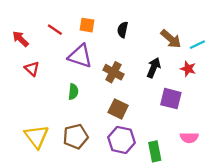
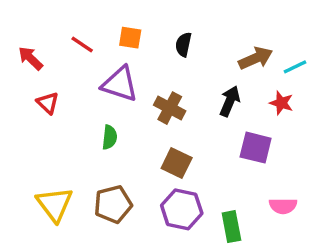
brown arrow: (171, 39) -> (256, 58), turned -65

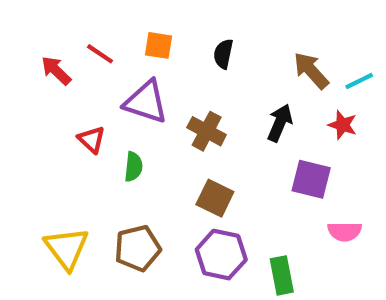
red arrow: (31, 58) -> (56, 71), moved
brown arrow: (256, 58) -> (311, 71), turned -108
red triangle: (48, 103) -> (92, 140), moved
pink semicircle: (283, 206) -> (345, 232), moved

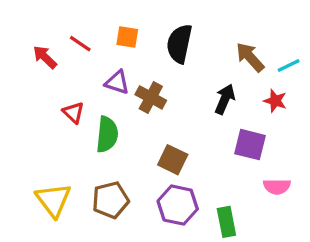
black semicircle: (223, 54) -> (179, 44), size x1.6
purple triangle: (146, 102) -> (117, 82), size x0.7
brown cross: (207, 131) -> (151, 97), moved
green semicircle: (133, 167) -> (107, 134), size x1.5

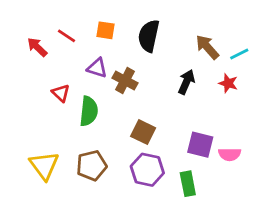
purple square: (250, 145) -> (200, 145), moved

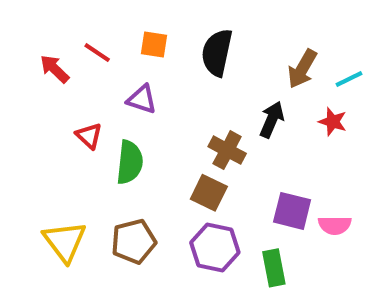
brown arrow: (207, 47) -> (302, 69), turned -108
brown cross: (125, 80) -> (227, 150), moved

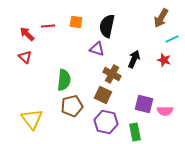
red line: (97, 53) -> (48, 26), turned -40
brown arrow: (302, 69) -> (161, 18), moved
purple triangle: (142, 99) -> (97, 49), moved
red triangle: (89, 136) -> (25, 57), moved
brown pentagon: (134, 241) -> (72, 106), moved

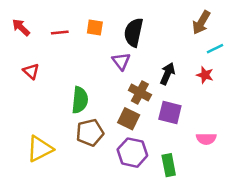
red arrow: (27, 34) -> (21, 27), moved
purple triangle: (97, 49) -> (121, 61), turned 35
purple square: (144, 104) -> (170, 113), moved
yellow triangle: (32, 119) -> (40, 149), turned 40

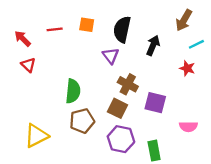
red arrow: (21, 27) -> (23, 39), moved
black arrow: (167, 74) -> (153, 45), moved

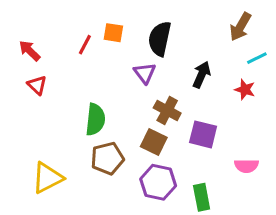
red line: (55, 29) -> (85, 45), moved, turned -56
black arrow: (153, 45) -> (202, 75), moved

